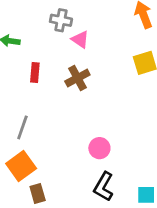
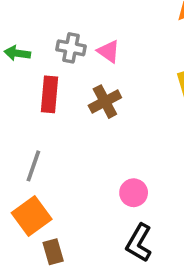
gray cross: (61, 20) -> (71, 48), moved
red rectangle: (35, 72) -> (50, 94), size x1.4

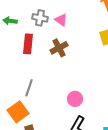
gray line: (33, 166) -> (29, 88), moved

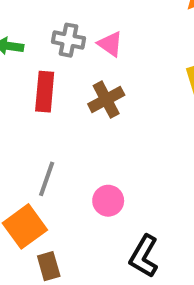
pink circle: (75, 99) -> (108, 201), moved

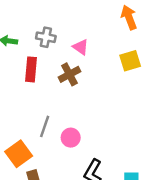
pink triangle: (110, 44) -> (81, 47), moved
gray line: (47, 179) -> (45, 126), moved

